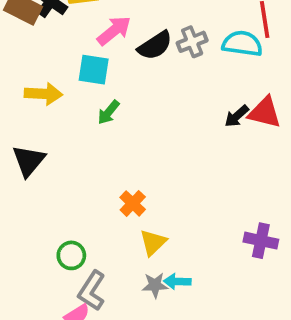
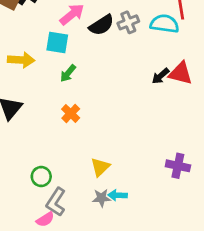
orange cross: (133, 203) -> (71, 114), moved

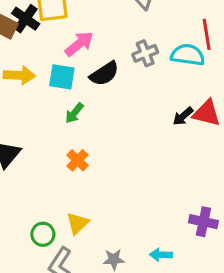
black semicircle: (102, 25) -> (104, 74), moved
yellow arrow: (21, 60) -> (19, 75), moved
yellow triangle: (100, 167) -> (78, 223), moved
cyan arrow: (118, 195) -> (161, 255), moved

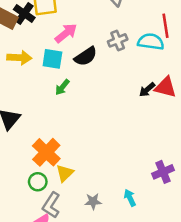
orange cross: (78, 160) -> (46, 152), moved, size x1.6
purple cross: (203, 222) -> (163, 172), turned -35
cyan arrow: (161, 255) -> (130, 198), turned 63

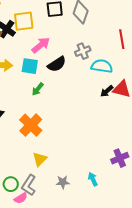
cyan semicircle: (151, 42) -> (102, 66), moved
orange cross: (46, 152) -> (31, 125), moved
green circle: (38, 182) -> (11, 184), moved

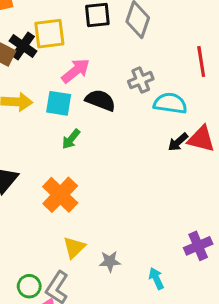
black semicircle: (57, 64) -> (100, 100), turned -126
gray star: (63, 182) -> (110, 261), moved

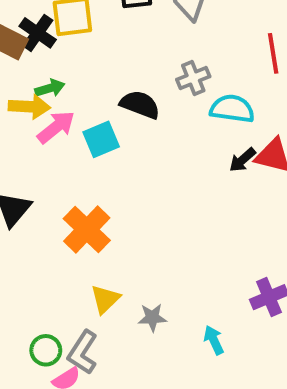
pink arrow: (76, 71) -> (56, 127), moved
cyan square: (59, 103) -> (101, 139), moved, turned -32
green arrow: (71, 139) -> (50, 88), moved, turned -145

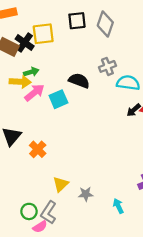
orange cross: (87, 229) -> (38, 149), moved, size x0.7

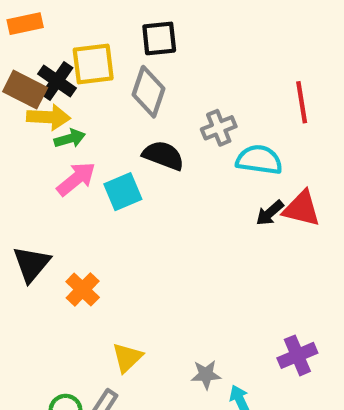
gray diamond: (105, 24) -> (148, 92), moved
yellow arrow: (20, 82) -> (49, 117), moved
gray star: (86, 194) -> (206, 375), moved

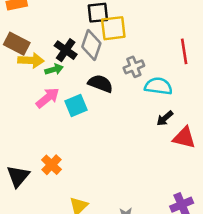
yellow square: (93, 64) -> (113, 28), moved
black cross: (57, 81) -> (66, 50), moved
green arrow: (70, 138) -> (54, 69), moved
red triangle: (302, 209) -> (184, 138), moved
black triangle: (31, 264) -> (18, 176), moved

